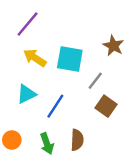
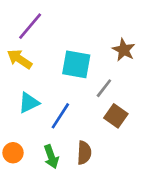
yellow arrow: (35, 58) -> (20, 59), moved

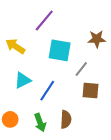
purple line: (30, 26) -> (44, 20), moved
brown star: (124, 50) -> (97, 39), turned -30
brown square: (116, 116) -> (91, 91), turned -30

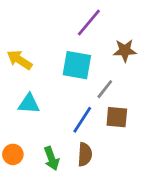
purple line: (44, 20) -> (89, 22), moved
cyan triangle: (23, 80) -> (29, 104), turned 30
blue line: (47, 91) -> (82, 120), moved

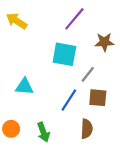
yellow arrow: (20, 60) -> (17, 21), moved
brown semicircle: (85, 154) -> (87, 129), moved

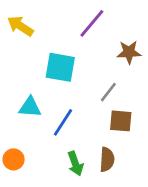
cyan square: (64, 54) -> (60, 67), moved
blue line: (69, 100) -> (63, 122), moved
green arrow: (43, 132) -> (75, 164), moved

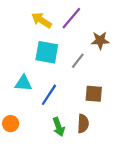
yellow arrow: (20, 26) -> (42, 20), moved
gray line: (108, 92) -> (78, 61), moved

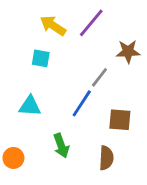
cyan square: (47, 52) -> (41, 58), moved, size x0.6
blue line: (49, 95) -> (82, 103), moved
green arrow: (59, 127) -> (61, 146), moved

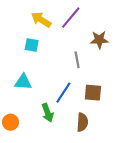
gray line: (99, 77) -> (77, 60), turned -49
blue line: (82, 103) -> (63, 93), moved

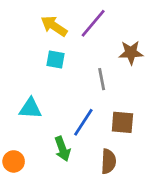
cyan square: (32, 45) -> (55, 60), moved

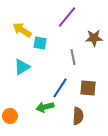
yellow arrow: (54, 26) -> (22, 30), moved
cyan triangle: (30, 108) -> (22, 67), moved, turned -36
green arrow: (62, 149) -> (45, 107), turned 96

